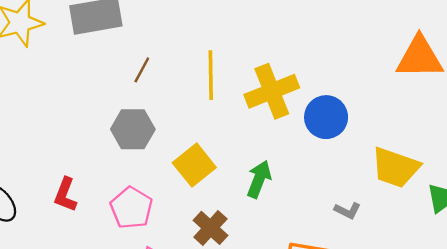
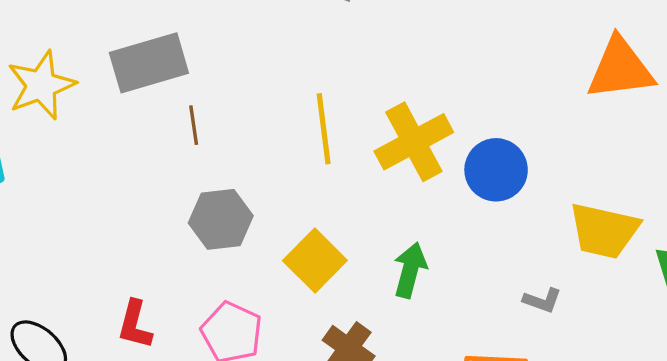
brown line: (142, 70) -> (194, 125), moved, turned -30

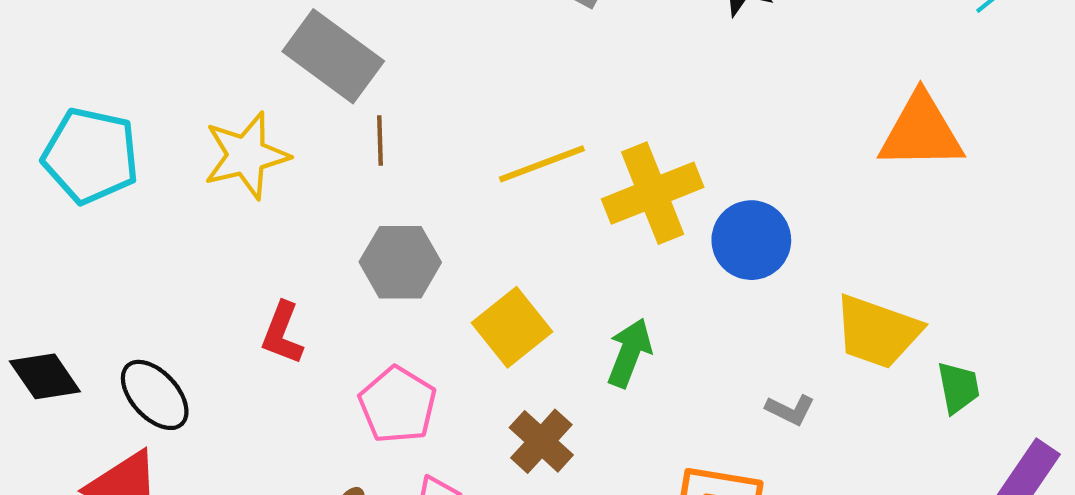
gray rectangle: (149, 63) -> (333, 56), turned 46
yellow star: (41, 85) -> (246, 155), moved
yellow line: (324, 129) -> (542, 164), turned 70
red L-shape: (135, 325) -> (282, 333), moved

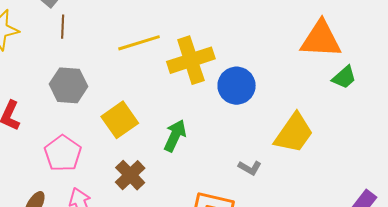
yellow trapezoid: (877, 332) -> (294, 133), turned -78
green trapezoid: (958, 388) -> (344, 77), moved, turned 56

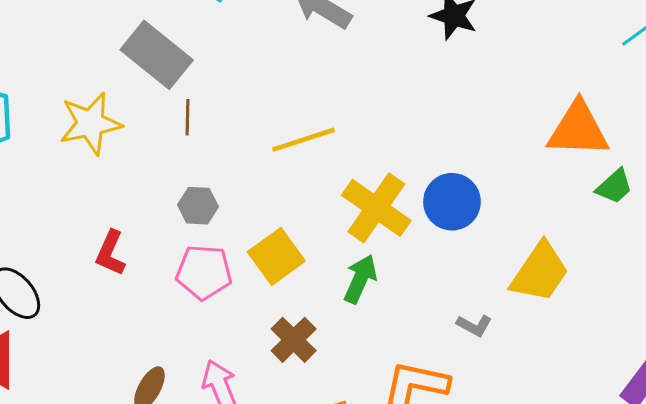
yellow cross: (191, 60) -> (376, 208), moved, turned -36
gray hexagon: (68, 85) -> (198, 206), size x0.7
pink pentagon: (63, 153) -> (204, 272), moved, turned -30

